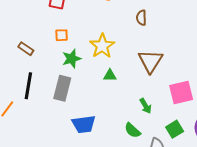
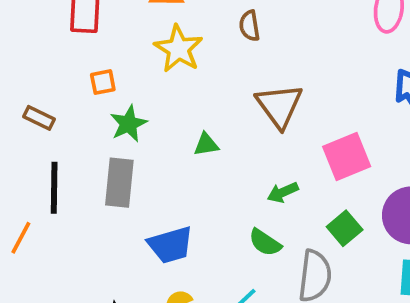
yellow star: (102, 46) -> (179, 49), moved
green arrow: (146, 106) -> (283, 192), turned 105

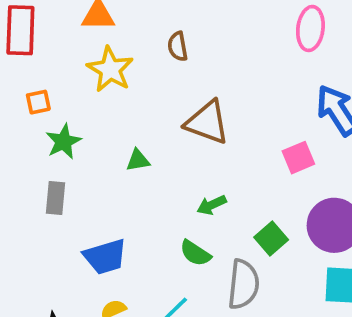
brown triangle: (279, 106) -> (207, 122), turned -33
pink square: (347, 156) -> (298, 158), moved, size x0.7
gray rectangle: (119, 183) -> (56, 198), size x0.7

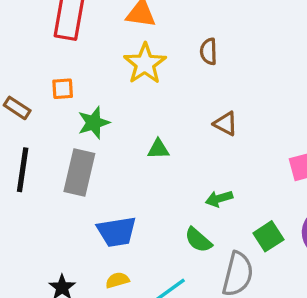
orange square: (38, 102) -> (63, 89), moved
brown triangle: (207, 122) -> (226, 124), size x0.6
gray rectangle: (56, 198) -> (79, 173), size x1.5

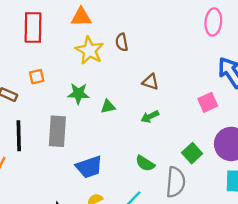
brown semicircle: (209, 51) -> (122, 42), moved
green star: (94, 123) -> (78, 94), moved, turned 30
green arrow: (219, 199) -> (150, 117), moved

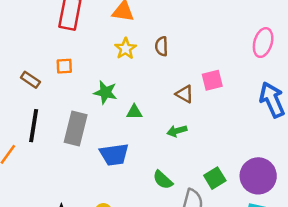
yellow star: (89, 50) -> (126, 49), size x0.7
pink square: (208, 102) -> (212, 80), moved
blue trapezoid: (89, 167) -> (114, 155), moved

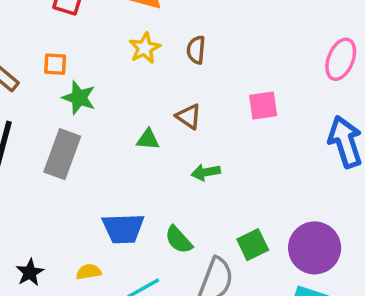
green star: (105, 92) -> (79, 98), moved
brown triangle: (184, 94) -> (189, 116), moved
blue trapezoid: (114, 155) -> (123, 228), moved

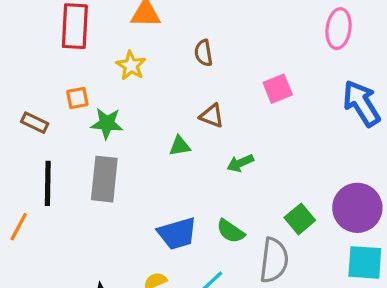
yellow star: (145, 48) -> (131, 66), moved

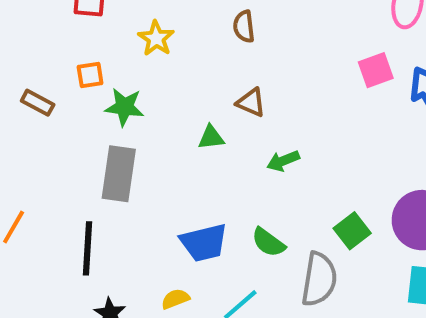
pink square: (278, 89) -> (376, 70), moved
black line: (48, 183) -> (88, 248), moved

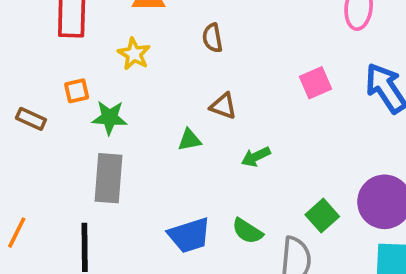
pink square: (376, 70) -> (316, 83), moved

